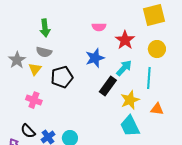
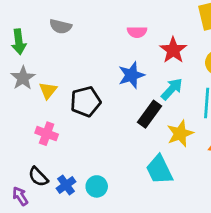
green arrow: (45, 28) -> (19, 42), moved
gray semicircle: (44, 52) -> (60, 26), moved
cyan trapezoid: (130, 126) -> (159, 170), moved

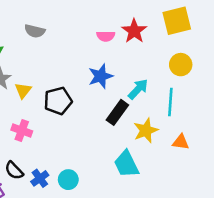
red star: (173, 50) -> (134, 31), moved

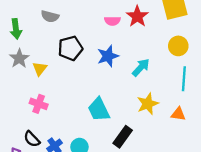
black pentagon: (58, 101) -> (70, 48), moved
cyan line: (170, 102) -> (184, 79), moved
black rectangle: (117, 112) -> (123, 137), moved
cyan trapezoid: (126, 164) -> (99, 110), moved

